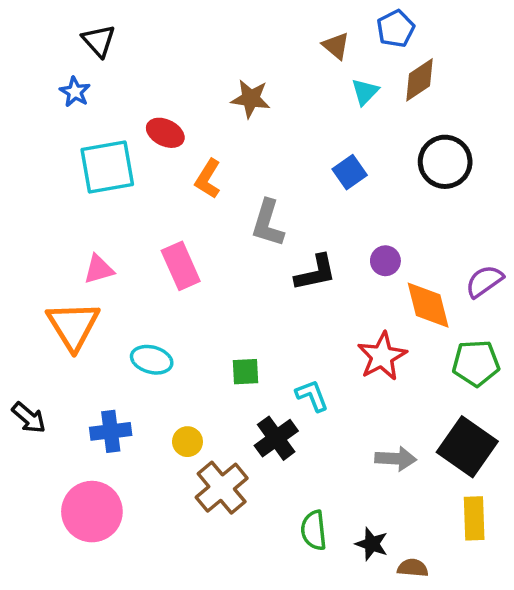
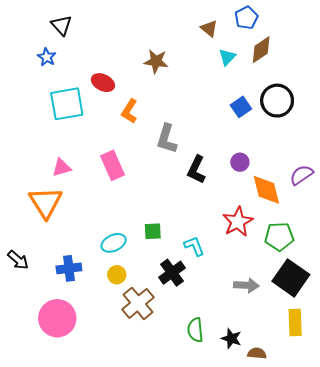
blue square: (350, 172) -> (241, 107), moved
black L-shape: (315, 273) -> (196, 170), turned 128
cyan ellipse: (152, 360) -> (114, 243), moved, turned -40
green pentagon: (476, 363) -> (279, 237), moved

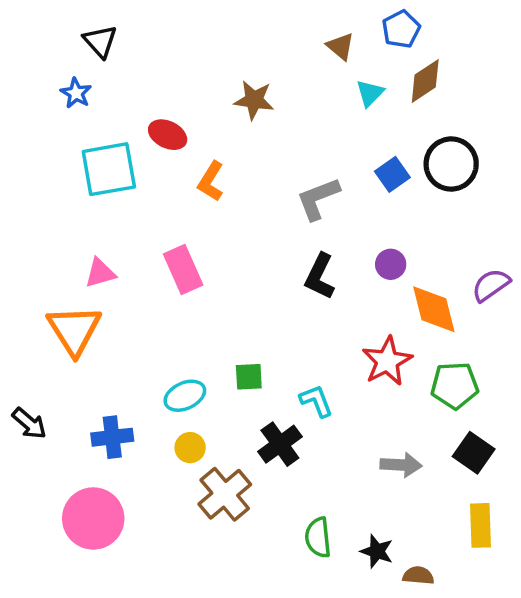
gray L-shape: (167, 139) -> (318, 199), moved, turned 52
black square: (291, 278) -> (474, 453), size x0.7

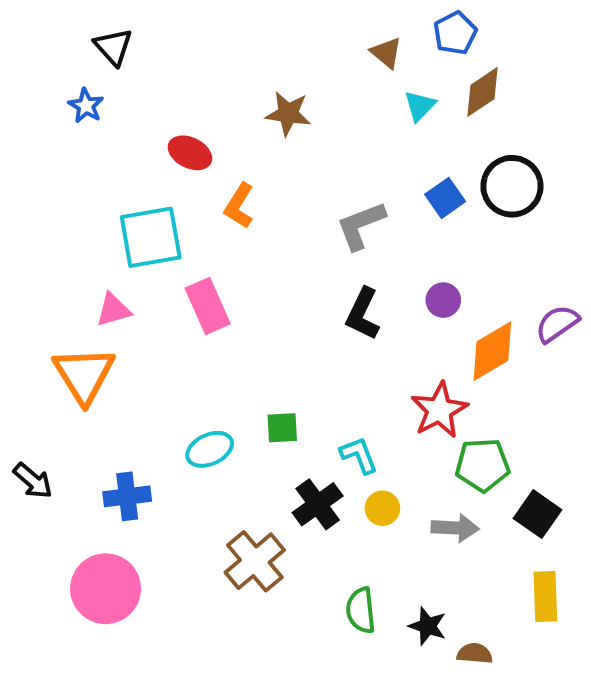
cyan square: (109, 169) -> (151, 237), moved
orange diamond: (434, 309) -> (492, 351), turned 74
green pentagon: (455, 385) -> (483, 465), moved
yellow circle: (190, 448) -> (382, 508), moved

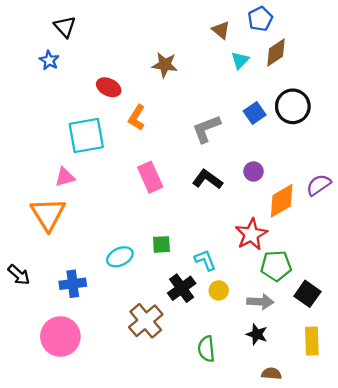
pink rectangle: (208, 306) -> (150, 177), moved
black L-shape: (363, 314) -> (207, 179), turned 100
black star: (428, 626) -> (257, 334), moved

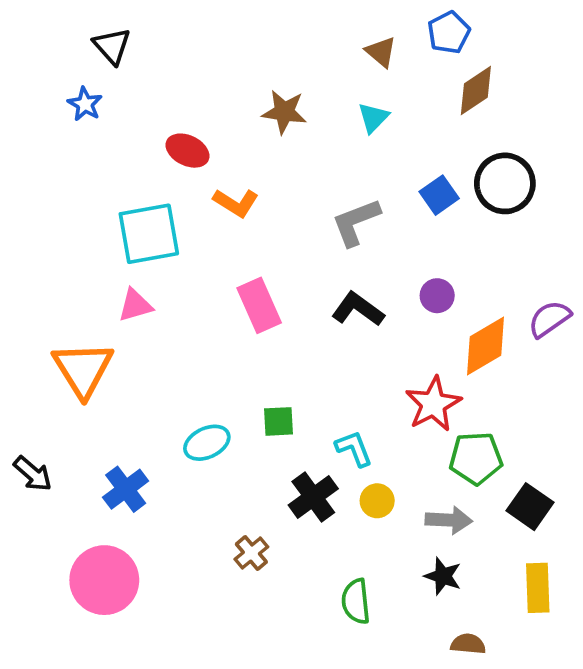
cyan triangle: (240, 60) -> (373, 118), moved
orange L-shape: (137, 118) -> (236, 203), turned -90
pink triangle: (65, 177) -> (135, 305), moved
blue cross: (73, 284) -> (126, 489), turned -30
brown cross: (146, 321) -> (251, 553), size x0.6

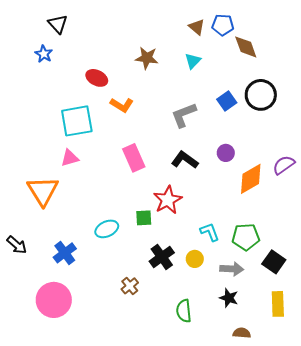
blue pentagon: (449, 33) -> (223, 25), moved, turned 30
brown diamond: (476, 91) -> (246, 47), turned -76
red star: (433, 404) -> (168, 200), moved
cyan L-shape: (354, 449) -> (210, 232), moved

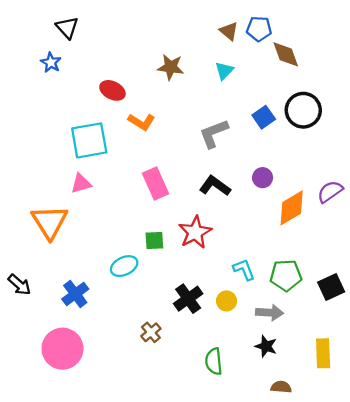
green square: (144, 218) -> (154, 240), moved
black square: (274, 262) -> (331, 287), moved, turned 30

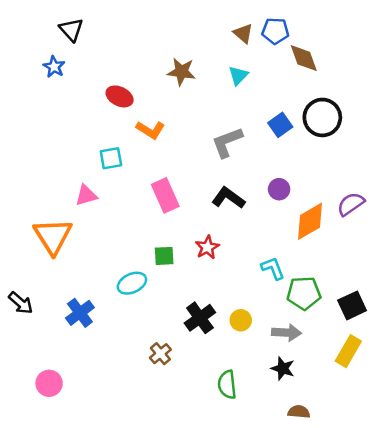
cyan square: (89, 140) -> (111, 158), moved, size x0.6
red star: (195, 232) -> (207, 247), size x0.7
cyan L-shape: (244, 270) -> (273, 268), moved
pink circle: (62, 349) -> (49, 383), moved, size x0.6
yellow rectangle: (323, 353) -> (348, 351), moved, turned 32

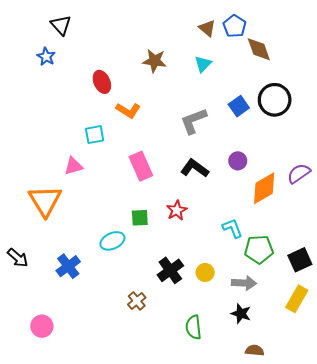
blue pentagon: (275, 31) -> (235, 26), turned 30
red ellipse: (120, 96) -> (102, 82), turned 40

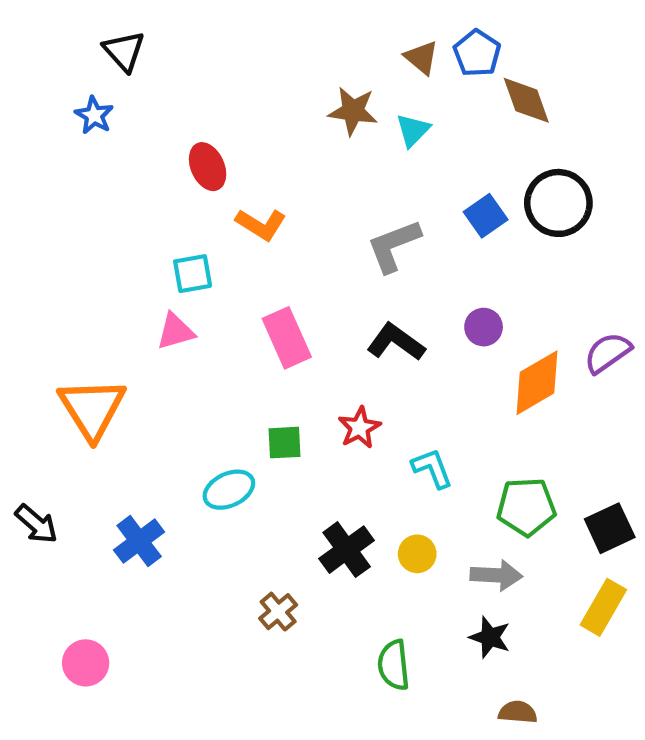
brown star: (155, 61) -> (353, 111), moved
pink triangle: (73, 166) -> (175, 331), moved
cyan L-shape: (232, 228) -> (432, 468), moved

